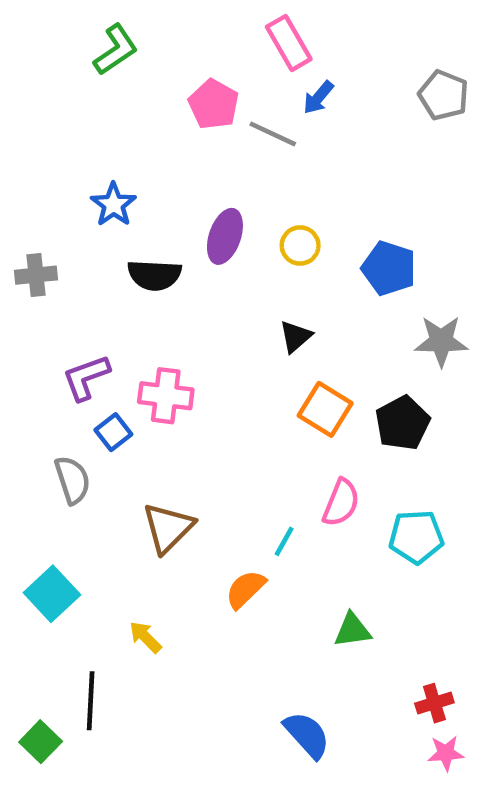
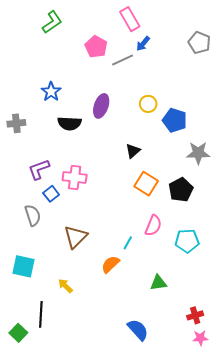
gray line: (273, 134) -> (123, 60), turned -50
yellow circle: (300, 245) -> (148, 104), moved
cyan square: (52, 594) -> (24, 266), turned -35

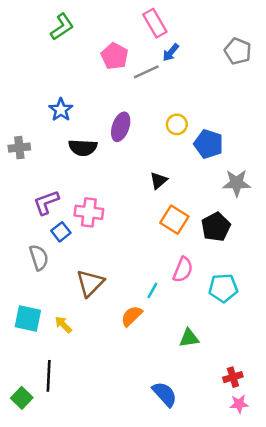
yellow arrow: (65, 286) -> (63, 325), moved

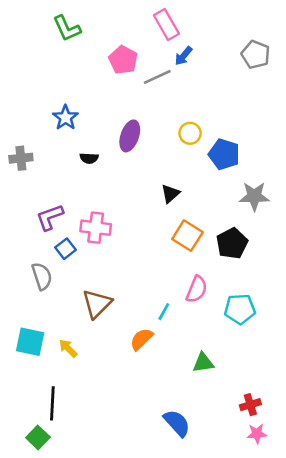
green L-shape: (62, 27) -> (67, 28), turned 100
black semicircle: (83, 148) -> (89, 158), size x0.6
green square: (22, 398) -> (38, 437), moved

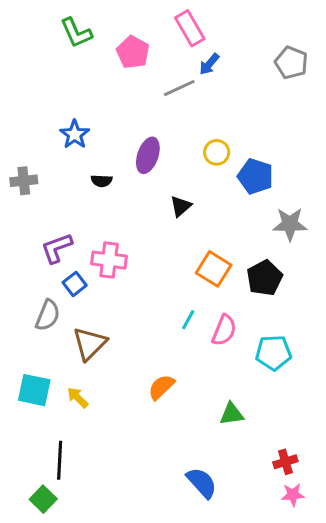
pink pentagon: (123, 60) -> (133, 52), moved
black triangle: (170, 194) -> (181, 206), moved
gray semicircle: (42, 276) -> (48, 315), turned 40
brown triangle: (97, 304) -> (90, 344), moved
cyan line: (164, 312) -> (188, 320), moved

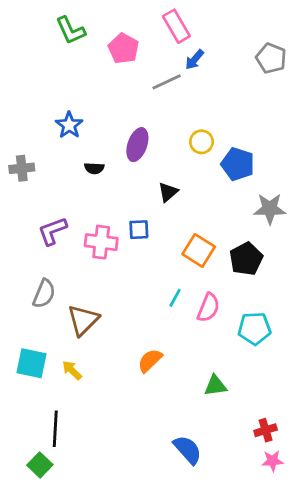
blue square: (75, 284) -> (139, 230), moved, turned 35

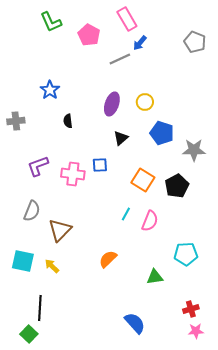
purple ellipse: (137, 145) -> (112, 104), moved
blue pentagon: (238, 164) -> (162, 133), moved
black semicircle: (94, 168) -> (68, 121), turned 80
cyan pentagon: (254, 328) -> (186, 254), moved

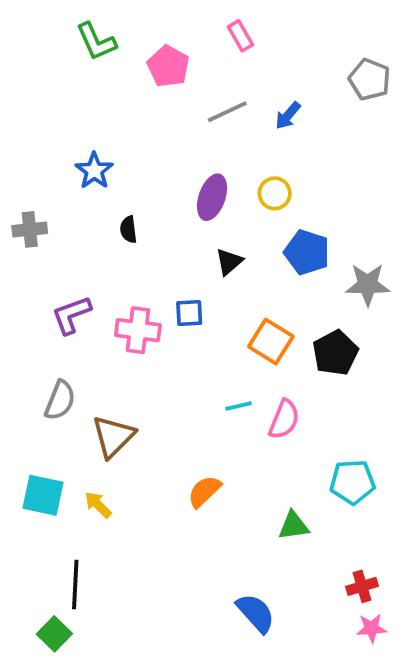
pink rectangle: (127, 19) -> (240, 36), size x0.7
blue arrow: (140, 43) -> (288, 116), moved
cyan line: (126, 214) -> (239, 406), turned 48

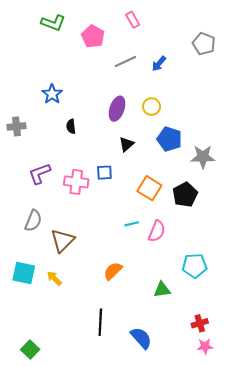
green L-shape: (96, 42) -> (53, 23), turned -45
black line: (75, 585) -> (100, 322), moved

